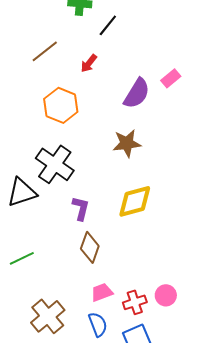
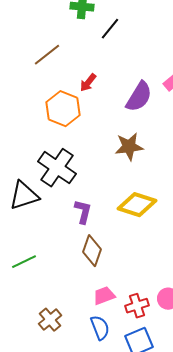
red arrow: (89, 63) -> (88, 83), moved
yellow diamond: (135, 201) -> (137, 205), turned 33
brown cross: (48, 316) -> (50, 320), size x0.7

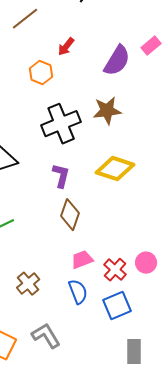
orange hexagon: (63, 109) -> (41, 73), size x0.7
black cross: (57, 168) -> (61, 124), moved, turned 33
red cross: (137, 306) -> (115, 270), turned -30

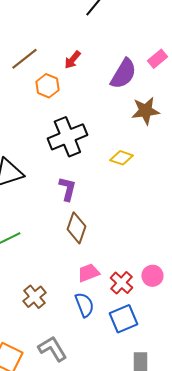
brown line: (25, 19) -> (24, 59), moved
brown star: (107, 111) -> (145, 111), moved
yellow diamond: (115, 169) -> (121, 158), moved, size x0.6

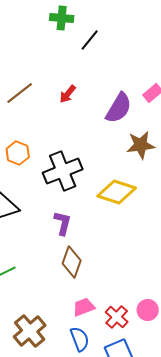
orange hexagon: (47, 86) -> (18, 153), moved
yellow diamond: (121, 158) -> (117, 192), size x1.6
brown cross: (34, 297) -> (30, 331), size x1.4

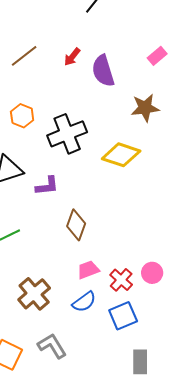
purple semicircle: (119, 108) -> (103, 71), moved, turned 132
purple L-shape: (63, 223) -> (47, 186), moved, turned 70
blue semicircle: (80, 339) -> (84, 302), turned 75

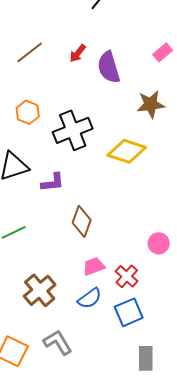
pink circle: (152, 273) -> (159, 243), moved

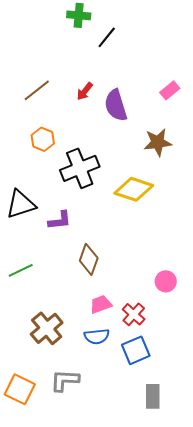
orange hexagon: (28, 112) -> (43, 139), moved
blue semicircle: (90, 298) -> (97, 336), turned 30
gray L-shape: (58, 342) -> (65, 380), turned -56

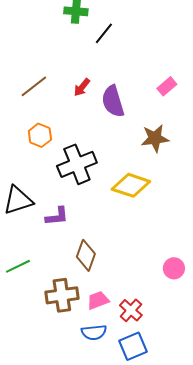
pink circle: (166, 281) -> (174, 268), moved
brown cross: (47, 328) -> (62, 295), moved, turned 32

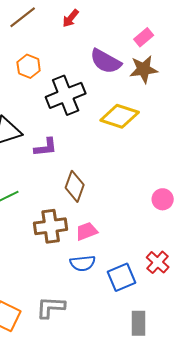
pink rectangle: (167, 86) -> (144, 37), moved
purple semicircle: (113, 101) -> (106, 61), moved, turned -44
red cross: (131, 310) -> (158, 262), moved

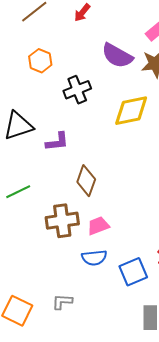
black cross: (66, 95) -> (77, 90), size x0.7
yellow diamond: (120, 116) -> (131, 111), turned -30
gray L-shape: (51, 307) -> (62, 302), size x0.7

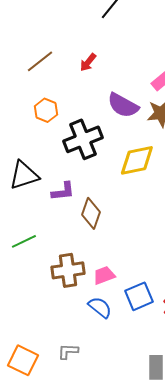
black cross: (77, 90) -> (83, 139), size x1.4
brown diamond: (86, 181) -> (91, 213), moved
blue semicircle: (94, 258) -> (100, 307), turned -135
blue square: (133, 272) -> (139, 296), moved

